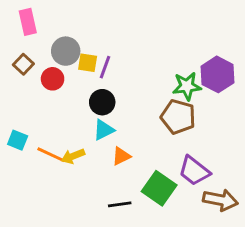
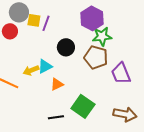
purple hexagon: (217, 74) -> (92, 18), moved
black circle: (102, 102) -> (66, 47), moved
yellow arrow: (73, 156) -> (31, 70), moved
purple trapezoid: (194, 171) -> (121, 73), moved, turned 30

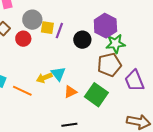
black circle: (66, 47) -> (82, 40), moved
brown pentagon: (96, 57) -> (109, 65), turned -30
cyan triangle: (45, 66) -> (58, 74), turned -42
green square: (83, 106) -> (96, 95), moved

